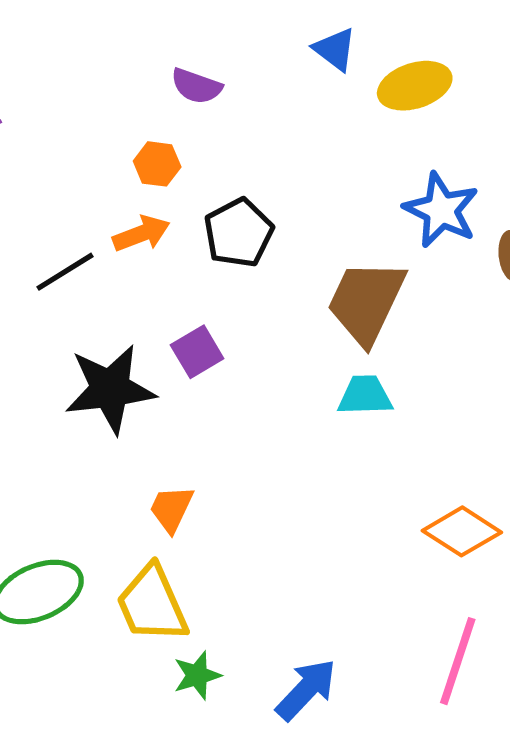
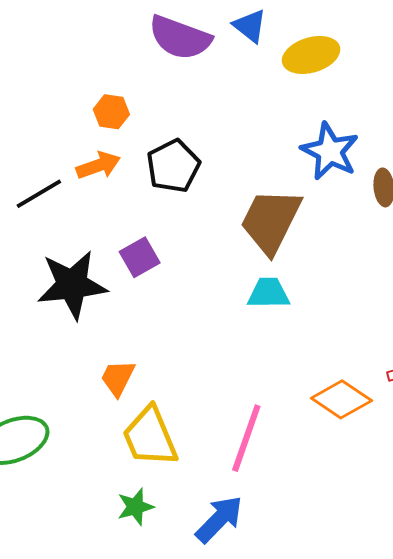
purple semicircle: (196, 86) -> (180, 38), moved, size x1.6
yellow trapezoid: (152, 604) -> (150, 437), moved
pink line: (458, 661) -> (246, 438), moved

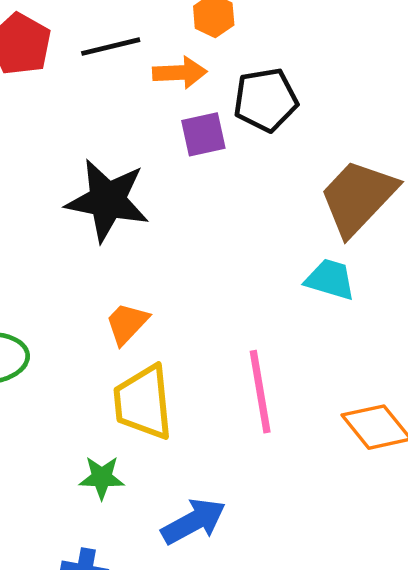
black line: (39, 194) -> (111, 47), moved
purple square: (140, 257) -> (203, 134), moved
pink line: (246, 438) -> (260, 392), moved, turned -46

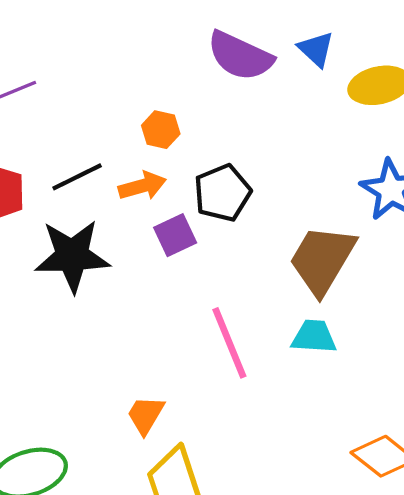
black star: (107, 200) -> (72, 256), moved
pink line: (260, 392) -> (229, 343), moved

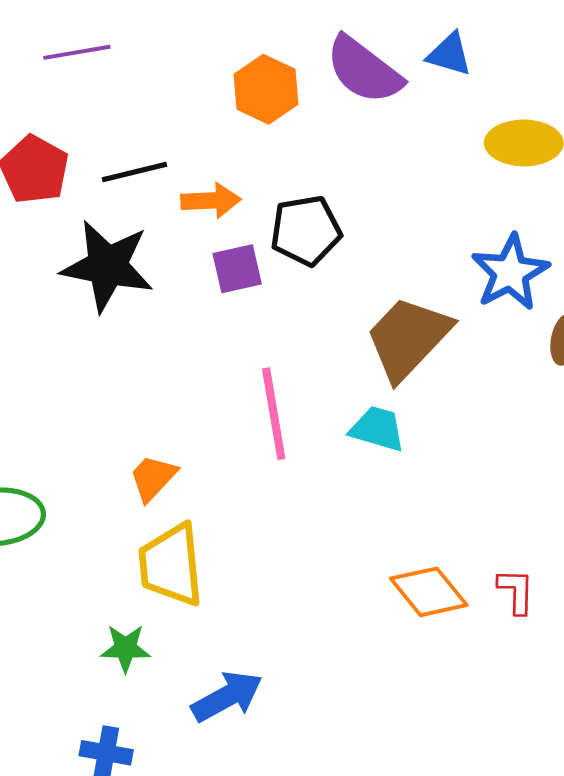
blue triangle: (316, 49) -> (449, 54), moved, turned -39
orange hexagon: (161, 130) -> (266, 89), moved, size x1.4

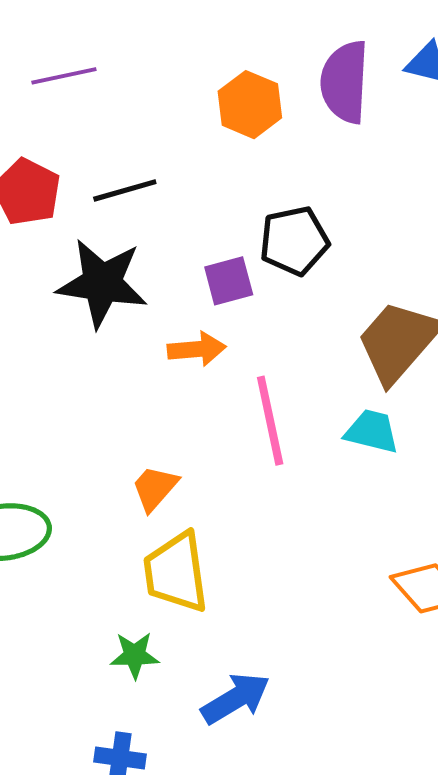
purple semicircle: (364, 70) -> (345, 82), turned 58
orange arrow: (211, 201) -> (197, 349), moved

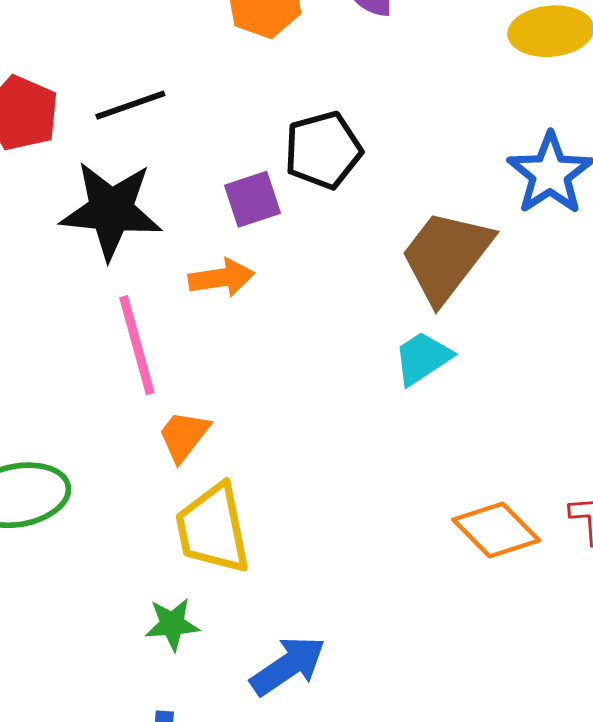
pink line: (270, 421) -> (137, 345), moved
cyan trapezoid: (372, 431) -> (423, 358), turned -44

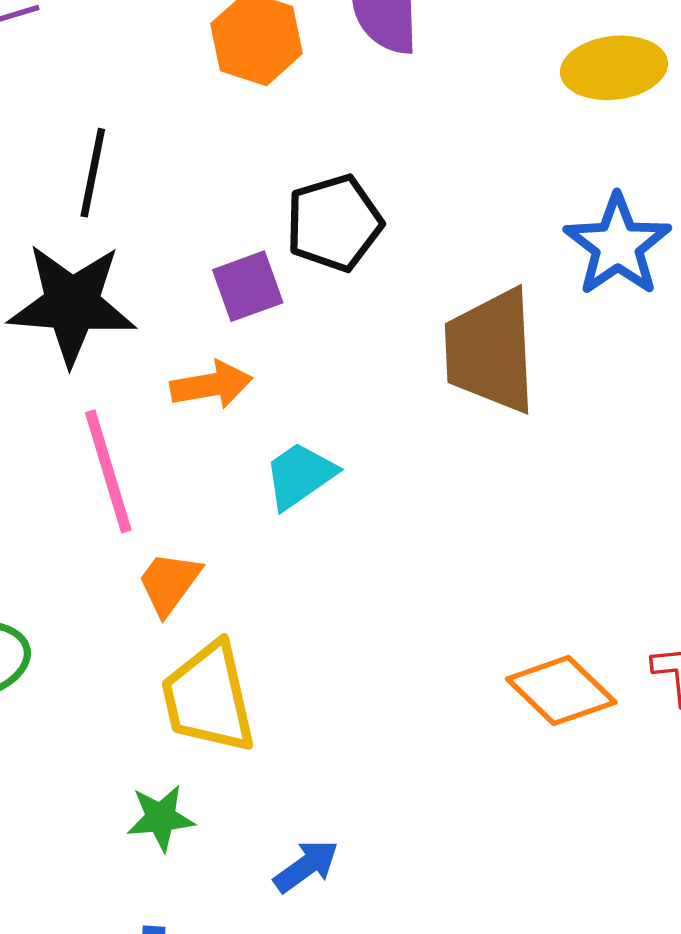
black line: (130, 105) -> (93, 173), turned -58
brown trapezoid: (446, 256) -> (491, 351), turned -39
cyan trapezoid: (423, 358) -> (300, 475), moved
blue arrow: (288, 666) -> (306, 866), size x0.7

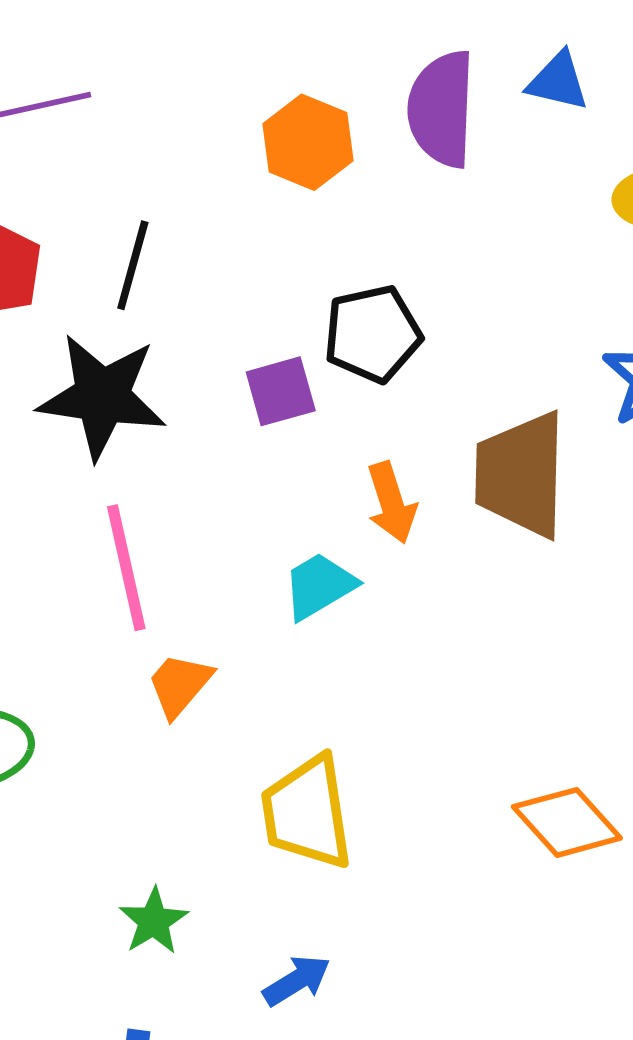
orange arrow: (211, 385) -> (391, 503), moved, turned 78
yellow trapezoid: (208, 698) -> (307, 813), moved
green star: (161, 818) -> (154, 921), turned -30

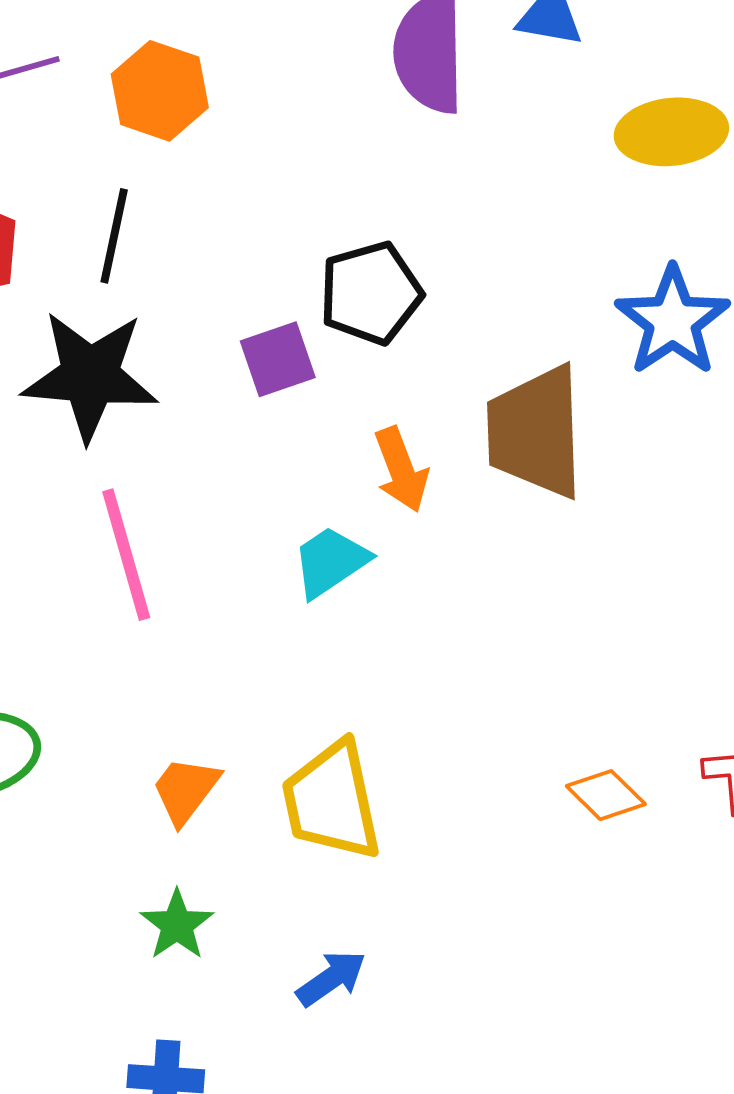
orange hexagon: (308, 142) -> (160, 91), moved
orange trapezoid: (180, 685) -> (185, 790), moved
orange diamond: (567, 822) -> (606, 795), size x0.7

